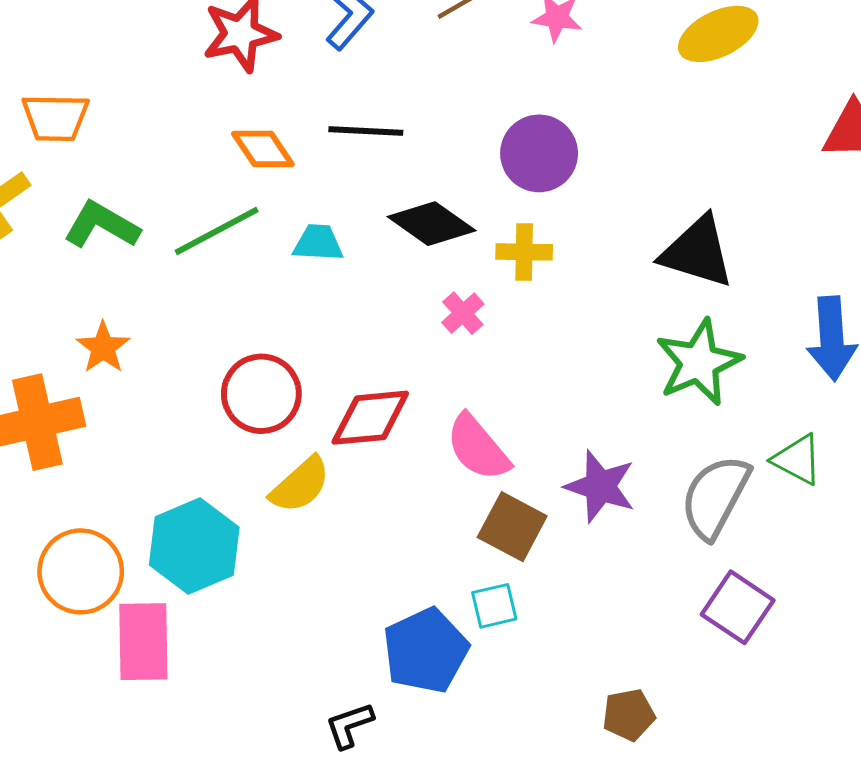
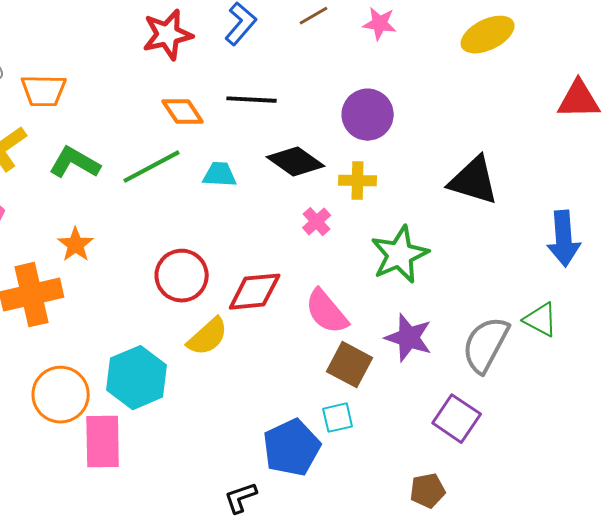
green star: (699, 362) -> (400, 255), moved
purple square: (738, 607) -> (457, 419), moved

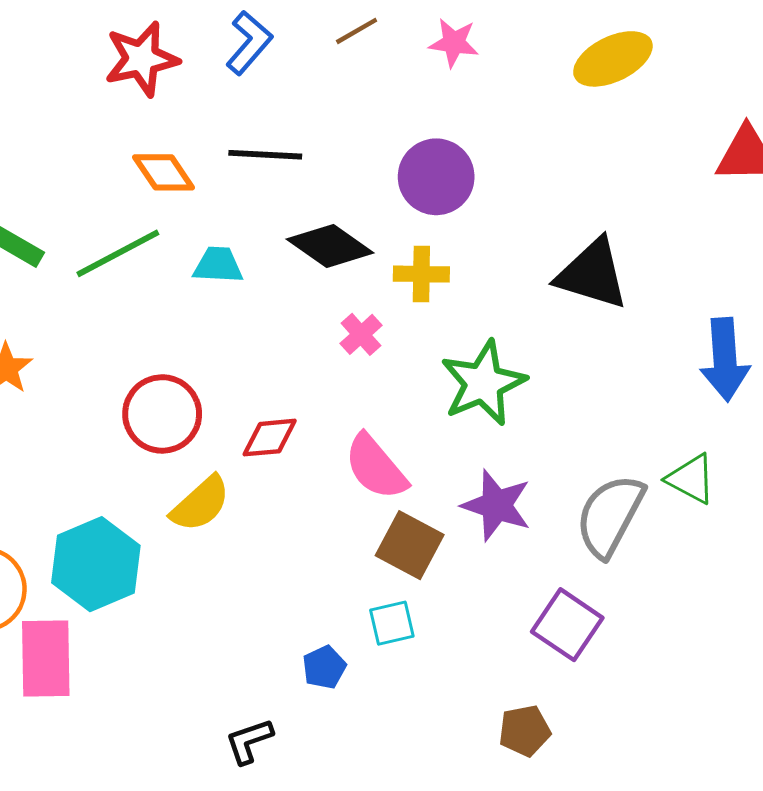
red diamond: (255, 292) -> (270, 438), size x0.7
blue pentagon: (292, 448) -> (324, 667), size x0.5

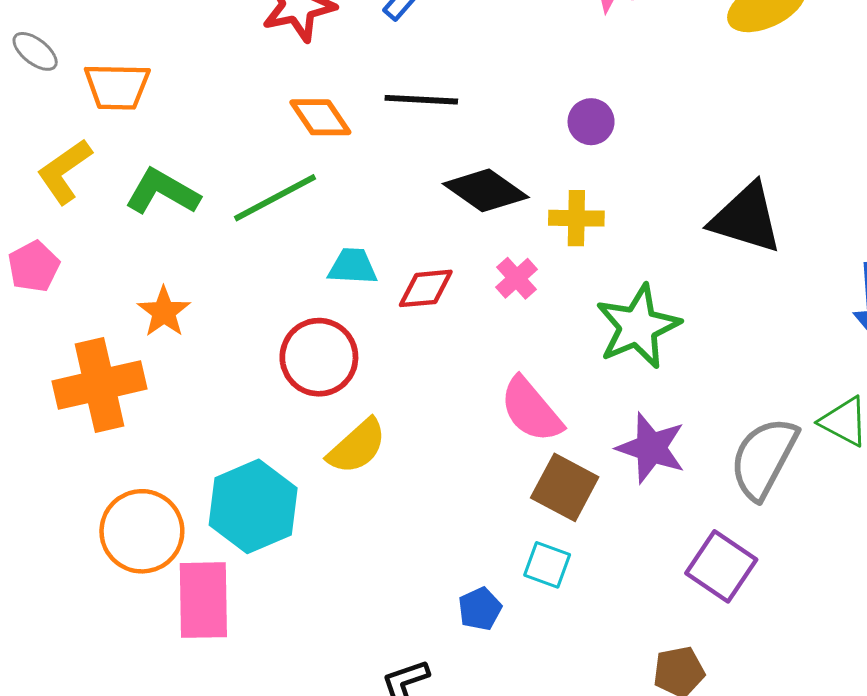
purple circle: (436, 177) -> (591, 122), size x0.6
cyan trapezoid: (218, 265) -> (353, 266), moved
red diamond: (270, 438) -> (426, 288), moved
cyan square: (392, 623) -> (547, 565), turned 33

